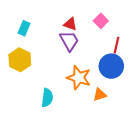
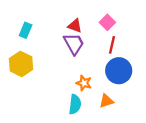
red line: (117, 45) -> (112, 45), moved
orange star: (79, 78) -> (84, 83), size x0.6
cyan semicircle: (47, 98) -> (75, 104), moved

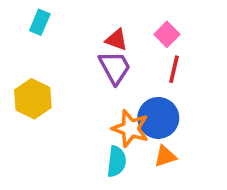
cyan rectangle: (26, 30) -> (40, 22), moved
blue circle: (119, 71) -> (158, 118), moved
orange star: (84, 83) -> (130, 128), size x1.5

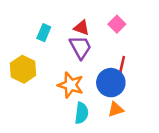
cyan rectangle: (40, 22) -> (44, 33), moved
red line: (174, 69) -> (122, 66), moved
orange star: (130, 128) -> (71, 85), moved

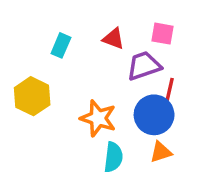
pink square: (117, 24) -> (162, 34), turned -35
purple trapezoid: (80, 47) -> (144, 66), moved, turned -80

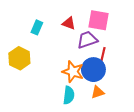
pink square: (162, 34) -> (99, 20), size x1.5
orange star: (98, 118) -> (73, 72), moved

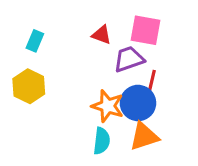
cyan rectangle: (37, 27) -> (35, 41), moved
orange triangle: (98, 92) -> (144, 136), size x1.5

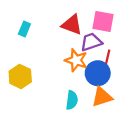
red triangle: (102, 35) -> (72, 25), size x1.5
yellow hexagon: (29, 86) -> (20, 76), moved
orange star: (108, 106) -> (76, 60), moved

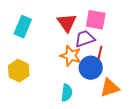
red triangle: (72, 25) -> (67, 23), turned 35
cyan rectangle: (24, 29) -> (23, 27), size x1.5
orange triangle: (102, 97) -> (110, 88), moved

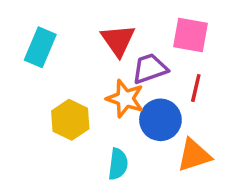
pink square: (96, 20) -> (191, 35), moved
red line: (100, 54) -> (196, 88), moved
yellow hexagon: (19, 71) -> (70, 120), moved

